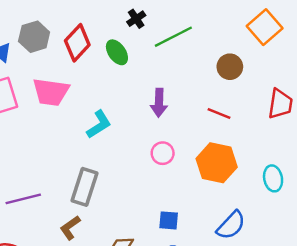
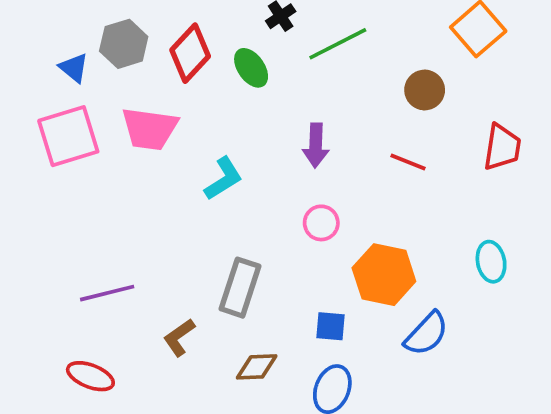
orange hexagon: (217, 163) -> (384, 275), moved
gray rectangle: (85, 187) -> (240, 288), moved

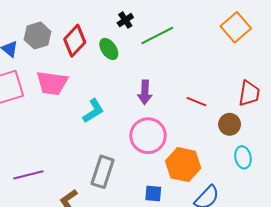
brown circle: (425, 90) -> (230, 124), moved
pink circle: (321, 223) -> (148, 136), size x1.8

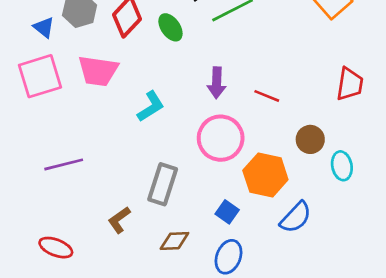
red line: (197, 102) -> (267, 96), moved
brown circle: (230, 124) -> (310, 139), moved
purple line: (28, 175) -> (64, 164), moved
blue square: (153, 193) -> (227, 212), turned 30

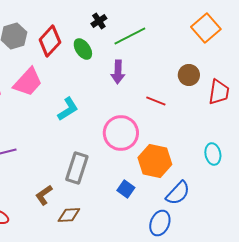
pink trapezoid: (98, 71) -> (28, 82), turned -56
purple arrow: (217, 83) -> (118, 72), moved
brown circle: (310, 139) -> (189, 75), moved
brown diamond: (174, 241) -> (69, 215), moved
blue ellipse: (229, 257) -> (160, 223), moved

